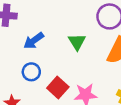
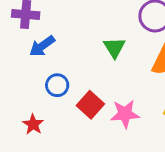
blue arrow: (34, 41) -> (42, 46), moved

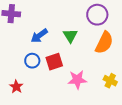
blue arrow: (42, 46) -> (39, 36), moved
red square: (90, 105) -> (54, 62), moved, turned 30

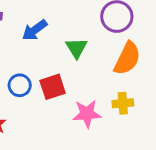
blue arrow: (39, 36) -> (35, 30), moved
yellow cross: (110, 81) -> (123, 103), moved, turned -32

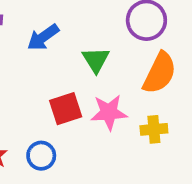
blue circle: (20, 85) -> (41, 156), moved
pink star: (87, 114) -> (109, 112), moved

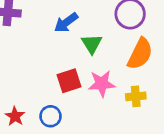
blue arrow: (43, 37) -> (66, 22), moved

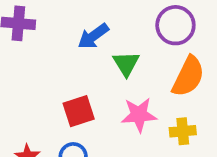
red square: (69, 81) -> (79, 111), moved

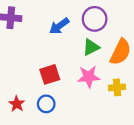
purple circle: (175, 25) -> (95, 19), moved
green triangle: (126, 64) -> (91, 47), moved, turned 36

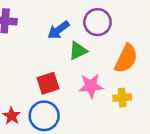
green triangle: (91, 47) -> (78, 51), moved
blue circle: (46, 104) -> (44, 116), size x1.5

